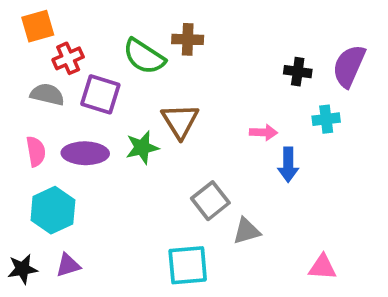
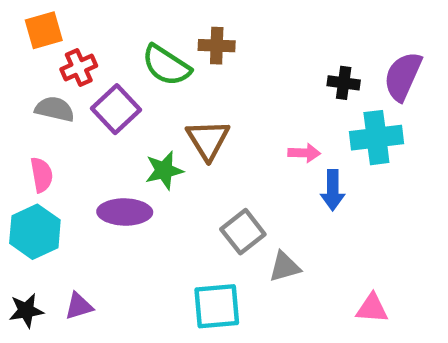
purple square: (100, 94) -> (116, 109), turned 30
cyan cross: (326, 119) -> (376, 138), size x1.6
purple ellipse: (85, 153) -> (125, 212), moved
cyan hexagon: (53, 210) -> (35, 232), moved

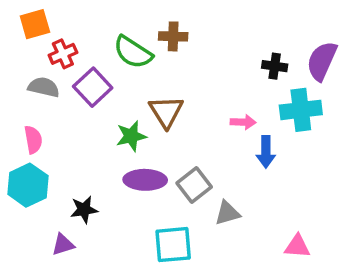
purple ellipse: (125, 212) -> (145, 180), moved
black star: (26, 311) -> (84, 210), moved

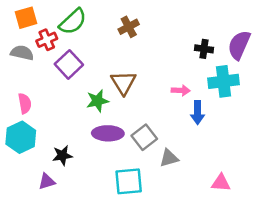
brown cross: (173, 36) -> (129, 27), turned -30
green semicircle: (133, 52) -> (73, 22), moved, turned -76
gray semicircle: (44, 87) -> (22, 53), moved

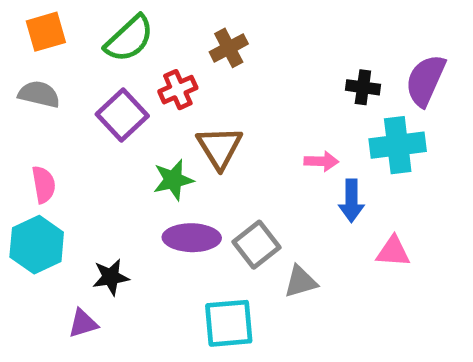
red cross: (47, 40) -> (178, 90), moved
pink triangle: (221, 183) -> (393, 252), moved

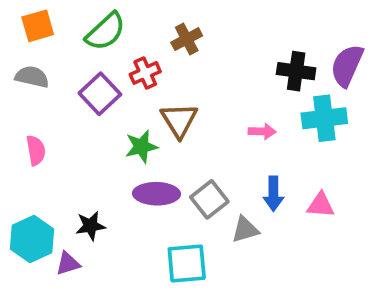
black cross: (363, 87) -> (296, 71), size x1.4
blue arrow: (351, 201) -> (273, 194), moved
cyan hexagon: (37, 245) -> (32, 239), moved

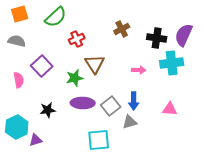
brown cross: (187, 39) -> (122, 29), moved
purple square: (100, 94) -> (42, 66), moved
blue arrow: (273, 194) -> (134, 101), moved
black star: (90, 226) -> (48, 110), moved

